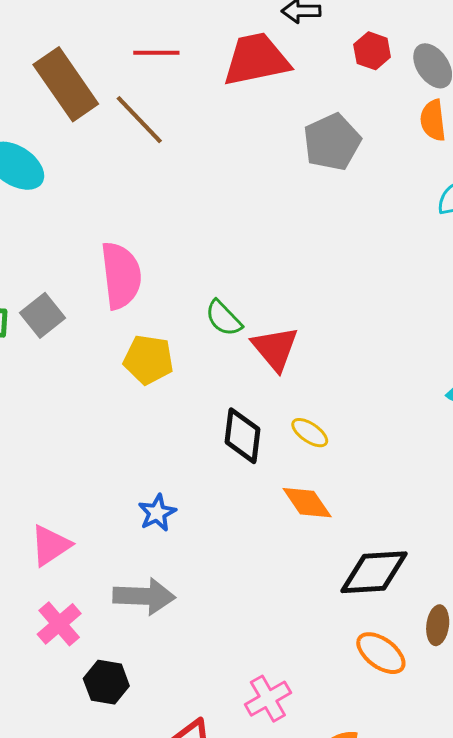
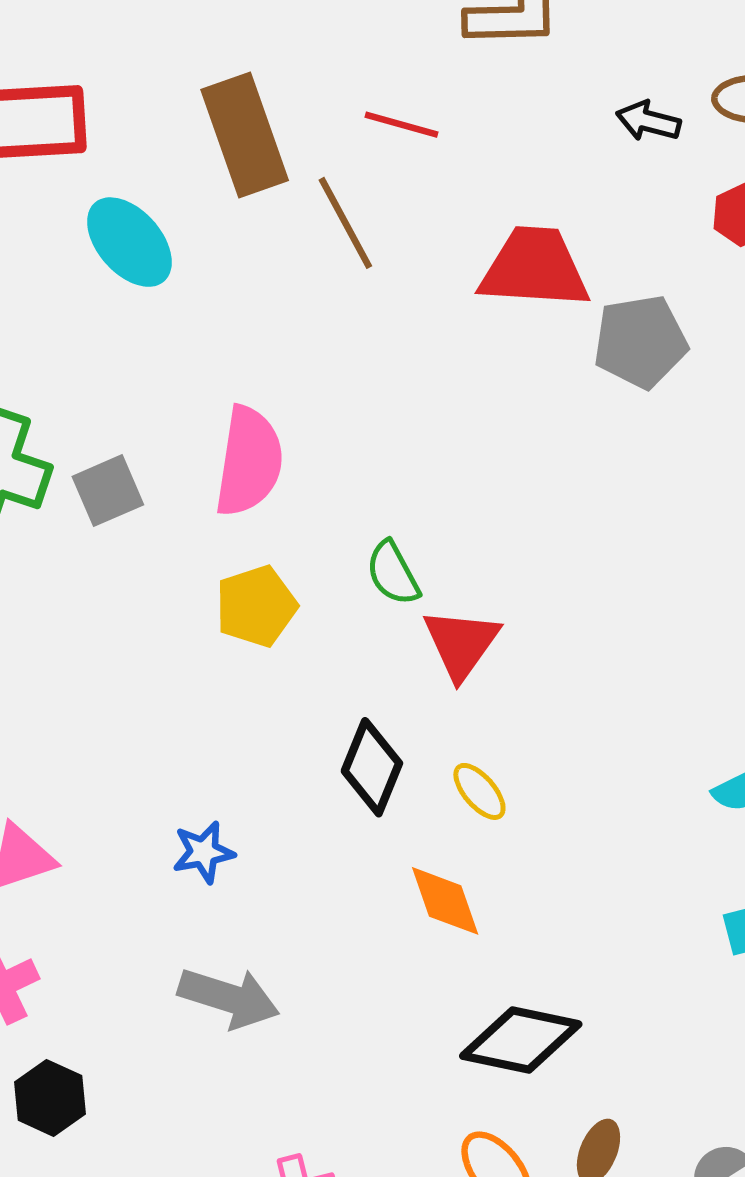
red trapezoid: (256, 59) -> (534, 268), moved
yellow pentagon: (148, 360) -> (256, 606), turned 30
gray arrow: (144, 596) -> (229, 998), moved

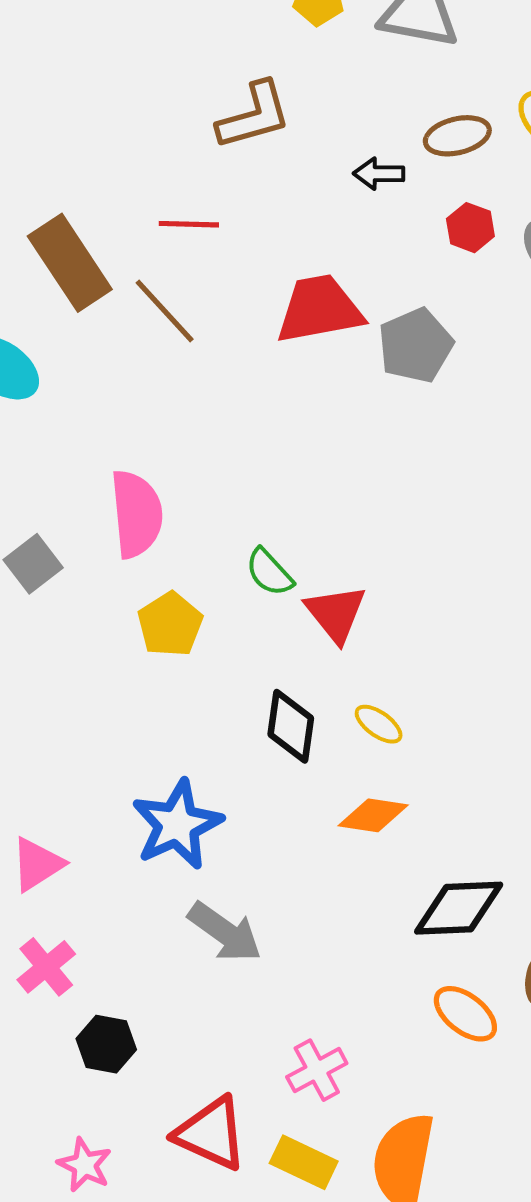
blue star: (203, 852) -> (177, 825), size x1.8
orange diamond: (445, 901) -> (373, 815), turned -48
gray arrow: (229, 998) -> (225, 932), turned 32

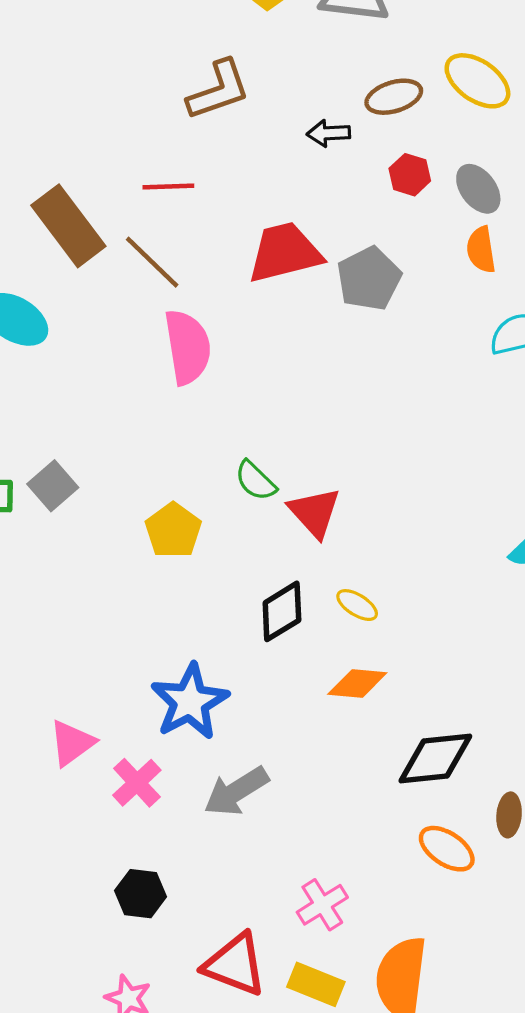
pink semicircle: (136, 514) -> (188, 347), moved
black diamond: (291, 726) -> (282, 611), turned 54
gray arrow: (225, 932) -> (236, 791), turned 116
pink cross: (46, 967) -> (137, 783), moved

